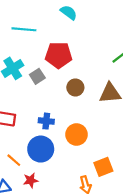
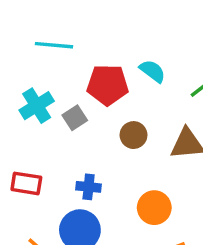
cyan semicircle: (69, 13) -> (153, 71), moved
orange circle: (76, 134) -> (154, 208), moved

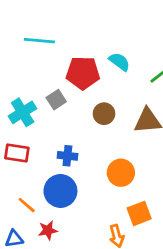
cyan cross: (37, 106) -> (23, 112), moved

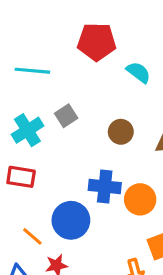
cyan line: (39, 41) -> (32, 71), moved
red pentagon: (83, 73) -> (97, 42), moved
blue cross: (67, 156) -> (105, 187), moved, size x1.4

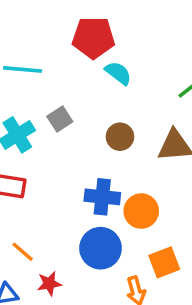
cyan semicircle: (139, 72) -> (118, 73), moved
blue circle: (71, 220) -> (101, 248), moved

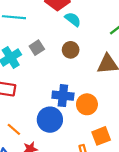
brown circle: (120, 137) -> (71, 50), moved
blue circle: (101, 248) -> (50, 120), moved

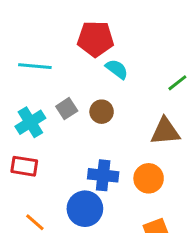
brown circle: (71, 50) -> (102, 112), moved
orange circle: (87, 104) -> (149, 178), moved

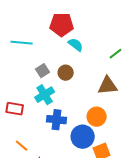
cyan cross: (30, 122) -> (45, 95), moved
blue cross: (103, 175) -> (57, 120), moved
blue circle: (85, 209) -> (83, 137), moved

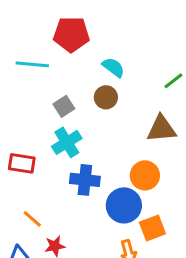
red pentagon: (62, 25) -> (71, 34), moved
brown circle: (66, 73) -> (106, 97), moved

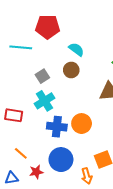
orange circle: (145, 175) -> (82, 124), moved
blue circle: (124, 205) -> (61, 160), moved

